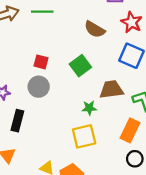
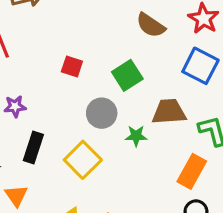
gray circle: (39, 87) -> (102, 113), moved
yellow square: (84, 136) -> (83, 160), moved, turned -35

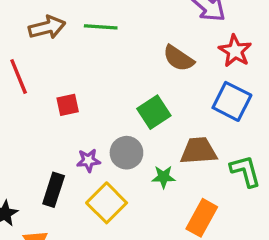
red square: (72, 67) -> (68, 105), moved, turned -30
purple star: (15, 106) -> (88, 160), moved
orange rectangle: (192, 171) -> (202, 218), moved

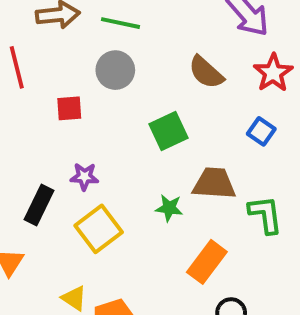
blue square: (232, 101) -> (261, 131), size x0.6
gray circle: (126, 153) -> (115, 70), moved

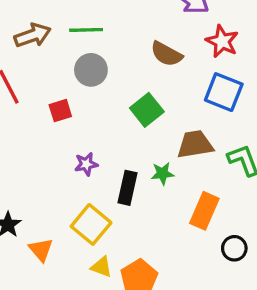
blue square: (261, 131) -> (224, 92), size x1.6
black rectangle: (39, 205) -> (127, 188), moved
yellow square: (99, 229) -> (91, 224), moved

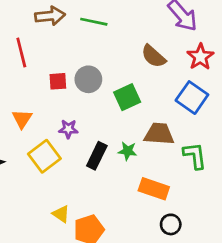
gray circle: (91, 70) -> (88, 79), moved
orange rectangle: (204, 211) -> (154, 189), turned 72
yellow square: (91, 224) -> (44, 156), moved
orange triangle: (41, 250) -> (22, 119), moved

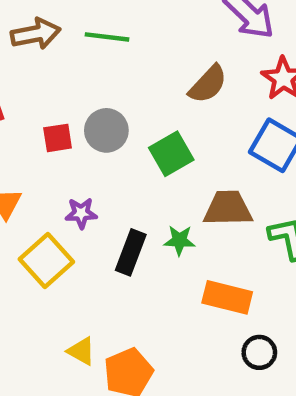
brown semicircle: (153, 56) -> (208, 84), turned -84

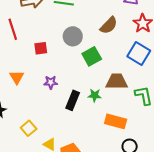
gray circle: (106, 130) -> (73, 36), moved
yellow square: (46, 260) -> (29, 128), moved, size x0.7

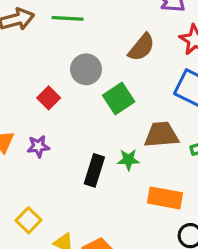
red square: (41, 48) -> (49, 98), moved, turned -32
purple star: (51, 82) -> (38, 146), moved

